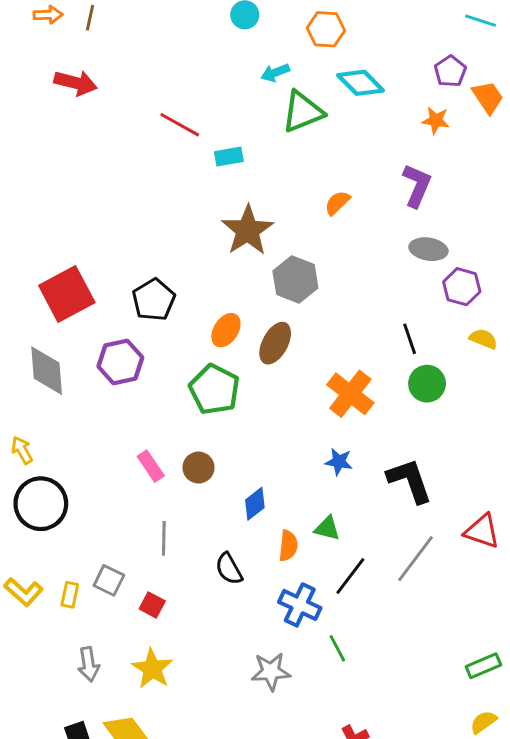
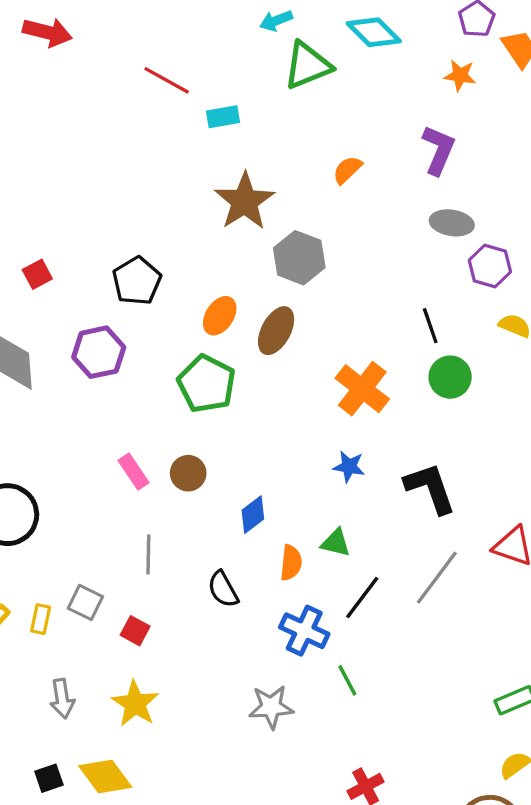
red square: (67, 294) -> (37, 274), size x0.5

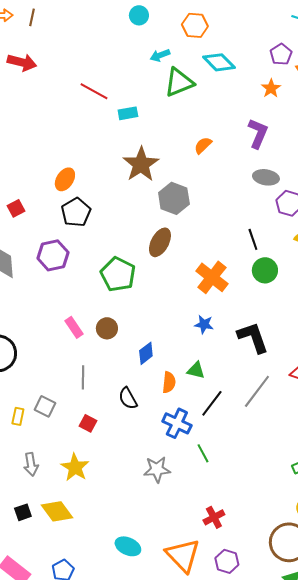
orange star: (460, 75) -> (271, 88), turned 30
orange ellipse: (220, 316) -> (65, 179), moved
red square: (135, 631) -> (88, 423), moved

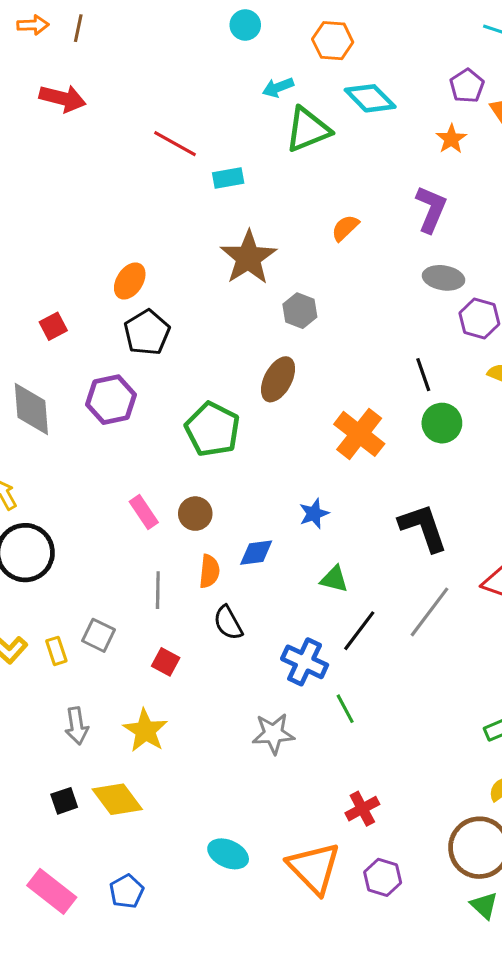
gray hexagon: (174, 198) -> (300, 311), size x0.7
blue star: (204, 324) -> (314, 514), moved, turned -30
blue diamond: (146, 353) -> (256, 553), turned 30
orange semicircle: (169, 382) -> (209, 571), moved
yellow rectangle: (18, 416) -> (56, 651), turned -30

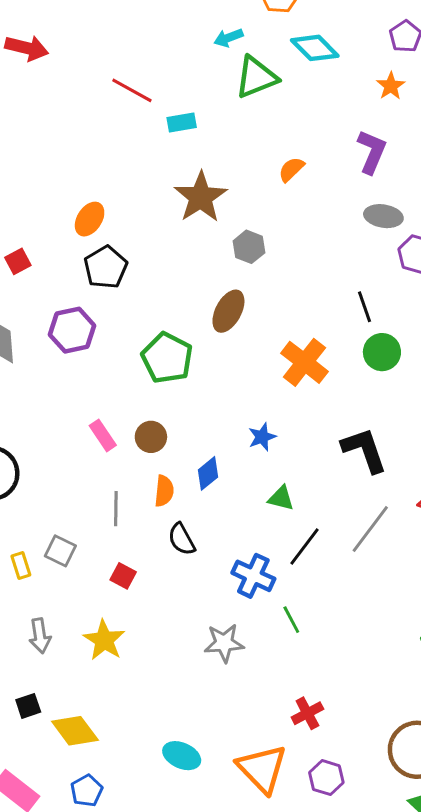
blue diamond: (256, 553) -> (208, 473), turned -32
yellow diamond: (117, 799) -> (75, 731), moved

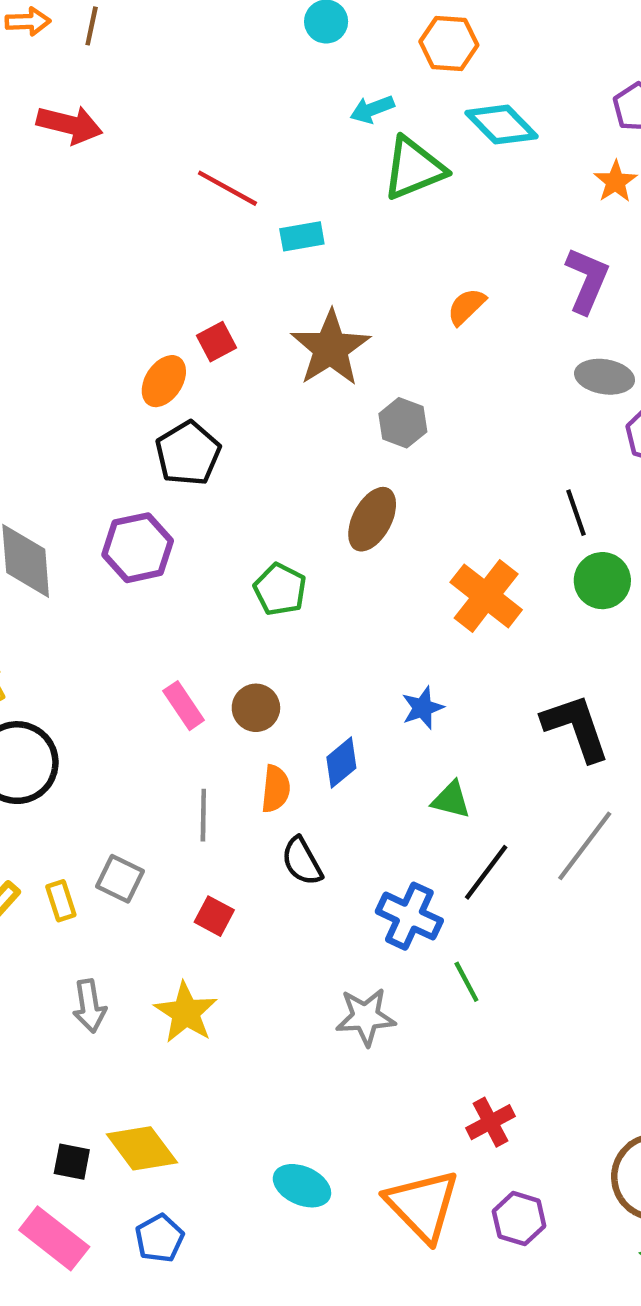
red square: (18, 261) -> (216, 342), moved
green pentagon: (167, 358) -> (280, 589), size x0.7
black square: (28, 706) -> (72, 1162), moved, turned 30

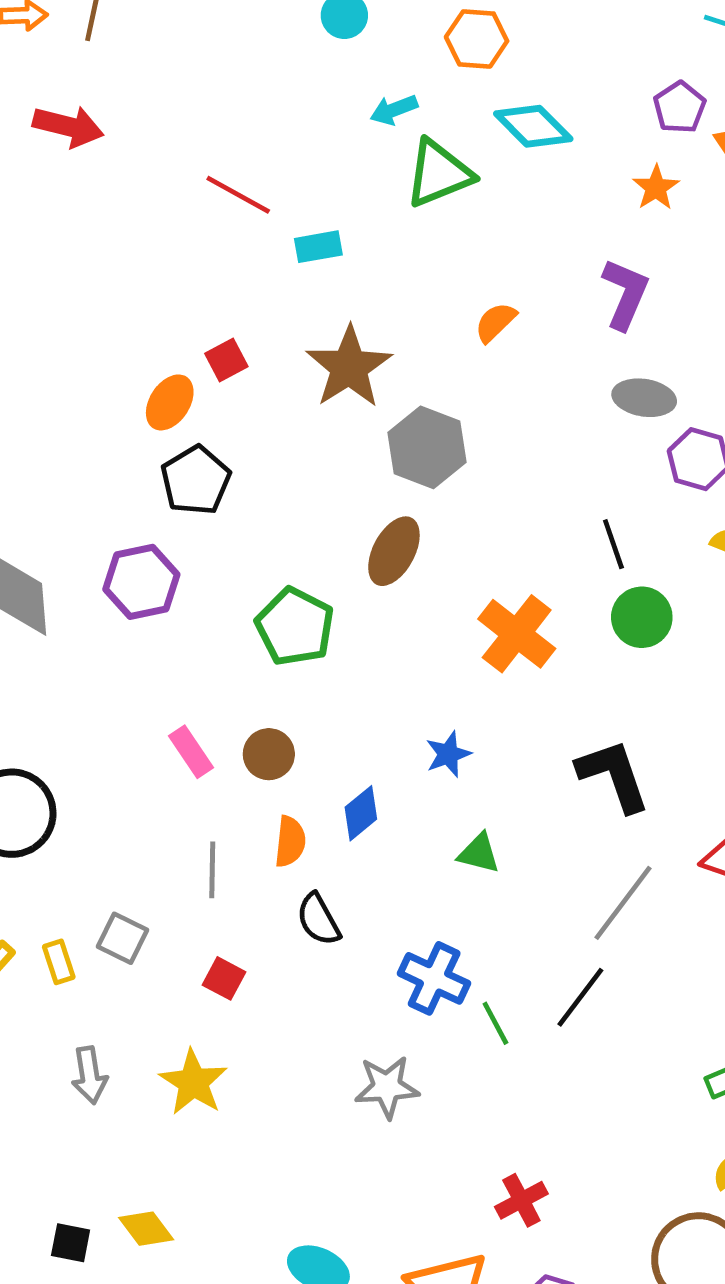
gray hexagon: (403, 423) -> (427, 447), size x1.5
green pentagon: (280, 589) -> (295, 627), size x1.4
black line: (486, 872) -> (580, 997), moved
green line: (466, 982) -> (495, 1023), moved
yellow diamond: (142, 1148) -> (146, 1229), size x0.7

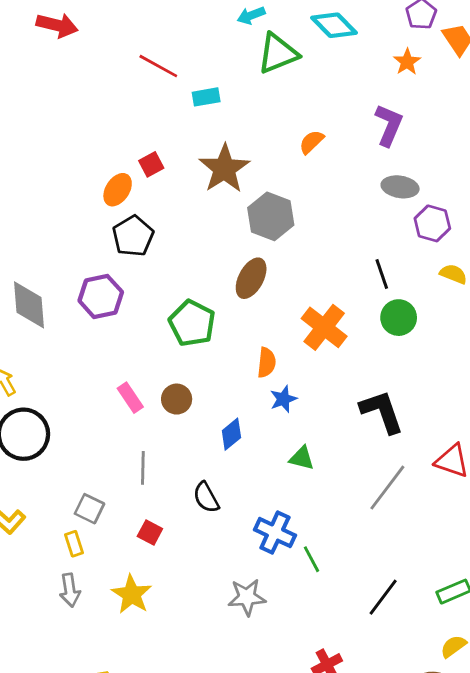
orange semicircle: (290, 842) -> (267, 363), moved
yellow rectangle: (59, 962) -> (74, 544), moved
black line: (580, 997) -> (383, 597), moved

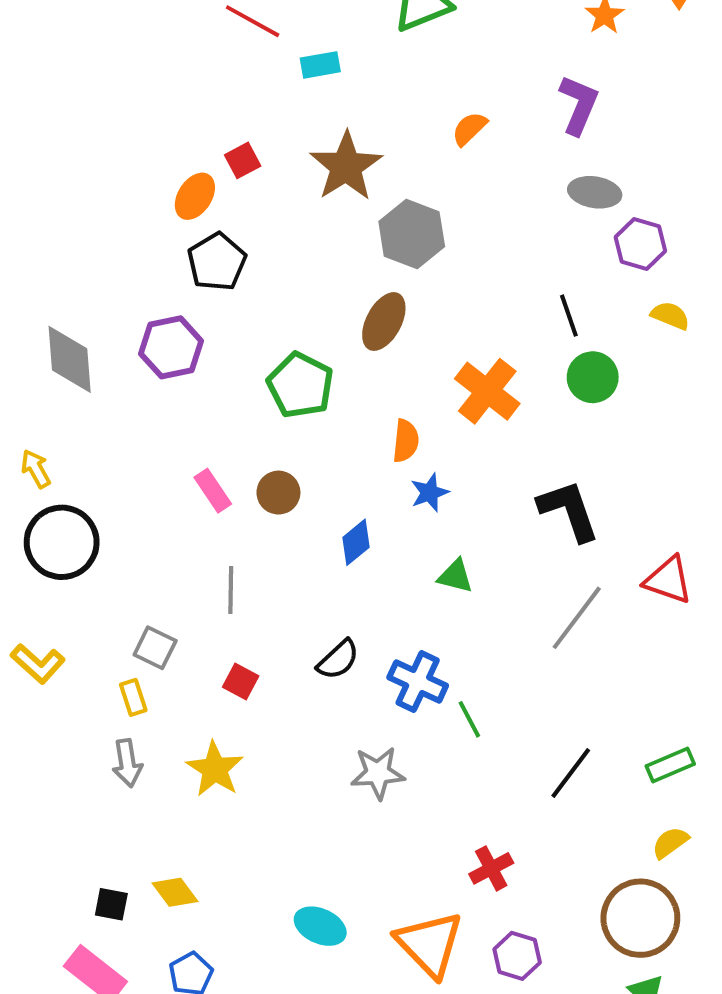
black semicircle: (206, 497) -> (338, 660), moved, turned -104

